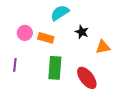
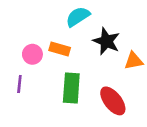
black star: (82, 32) -> (106, 41), size x1.5
pink circle: (25, 33) -> (32, 54), moved

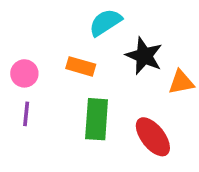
pink circle: (32, 54) -> (24, 73), moved

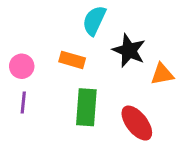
cyan semicircle: (105, 22) -> (94, 21), turned -32

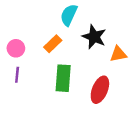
orange rectangle: (72, 60) -> (53, 44), turned -60
red ellipse: (137, 123) -> (100, 90), turned 60

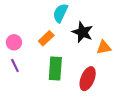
purple line: (17, 75) -> (15, 66), turned -32

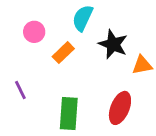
pink circle: (14, 42) -> (34, 32), moved
green rectangle: (55, 69) -> (69, 113), moved

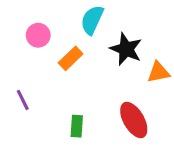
red ellipse: (120, 108) -> (134, 120), turned -52
green rectangle: (69, 113) -> (77, 126), size x0.6

